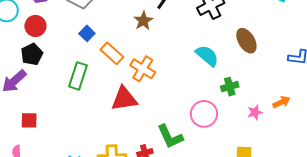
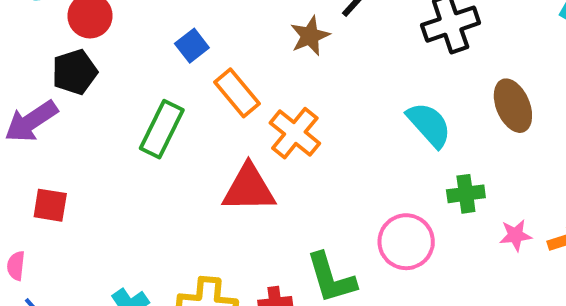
pink star: (255, 112) -> (516, 235), moved

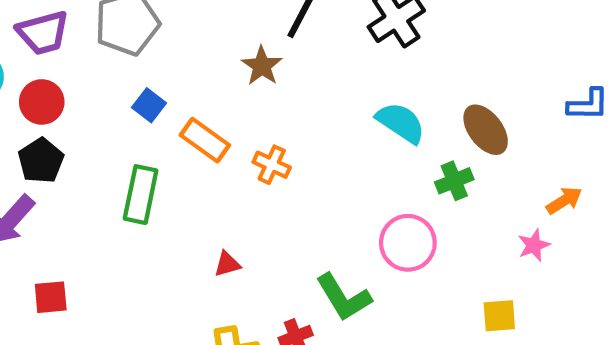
brown ellipse: (513, 106) -> (486, 130), moved
orange cross: (295, 133) -> (272, 165), size x0.7
red triangle: (249, 188) -> (227, 264), moved, size x0.5
pink star: (516, 235) -> (534, 245), moved

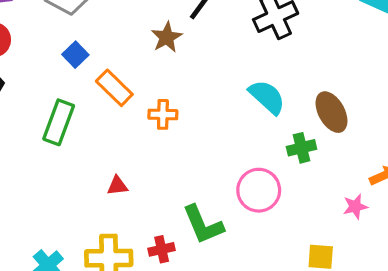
orange cross: (272, 165) -> (163, 114), turned -32

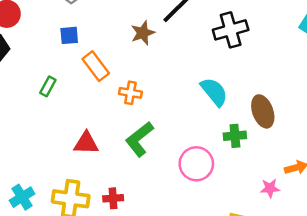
blue square: (75, 55) -> (69, 35), turned 30
green rectangle: (59, 122) -> (48, 86), size x0.6
red triangle: (117, 186) -> (86, 143), size x1.5
green L-shape: (203, 225) -> (139, 139), moved, turned 66

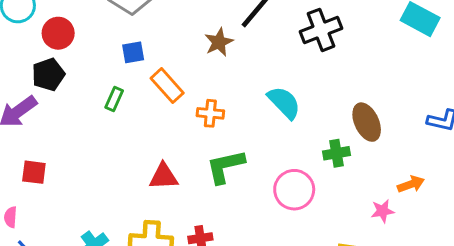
green rectangle: (48, 86) -> (114, 99), moved
cyan semicircle: (214, 92) -> (284, 103), moved
green L-shape: (139, 139) -> (225, 166), turned 30

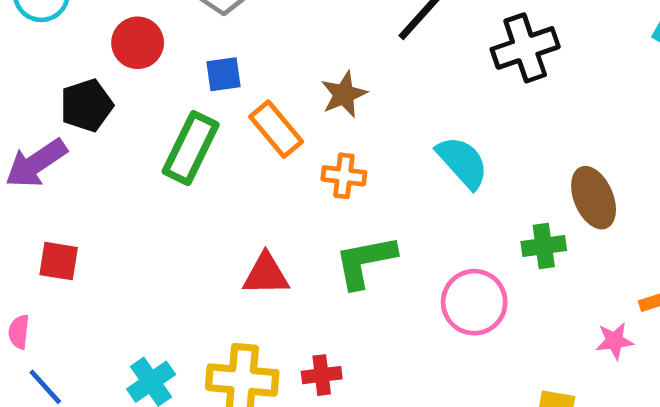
red circle: (58, 33) -> (138, 43), moved
brown star: (219, 42) -> (344, 94), moved
green rectangle: (114, 99) -> (191, 148), size x1.8

